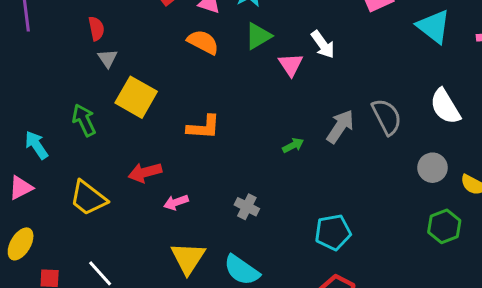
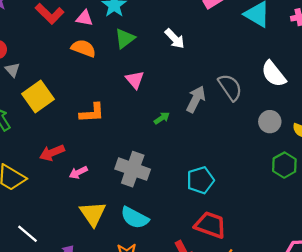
pink triangle: (291, 65) -> (135, 80), moved
yellow square: (136, 97) -> (38, 97), turned 32
gray cross: (247, 207) -> (133, 169), size x1.8

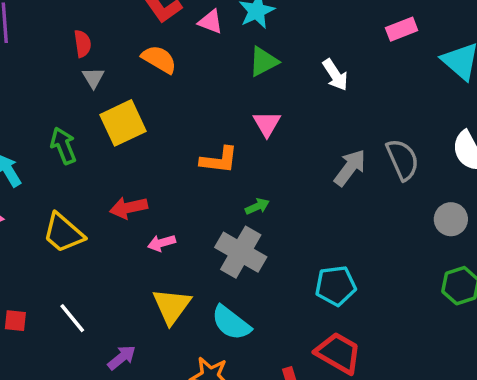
orange semicircle: (84, 48) -> (159, 59), moved
orange L-shape: (92, 113) -> (219, 160), moved
green arrow: (162, 118) -> (257, 206), moved

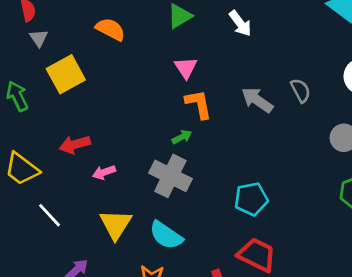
orange semicircle: (159, 59) -> (110, 29), moved
gray semicircle: (403, 159) -> (301, 90), size x0.7
orange L-shape: (219, 160) -> (199, 104), moved, turned -104
gray arrow: (350, 168) -> (257, 100), turned -88
white line: (72, 318) -> (50, 215), moved

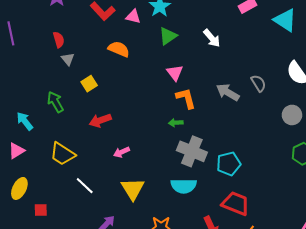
yellow square: (66, 74) -> (89, 84), size x0.6
green arrow: (182, 137) -> (176, 123), turned -152
red arrow: (75, 145) -> (100, 120), moved
gray cross: (170, 176) -> (192, 151), moved
cyan semicircle: (166, 235) -> (184, 186), moved, turned -30

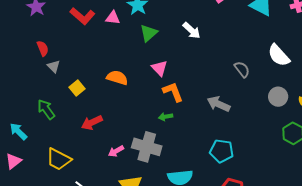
orange semicircle: (119, 49) -> (117, 78), moved
gray arrow: (228, 92) -> (219, 104), moved
gray cross: (192, 151) -> (147, 147), moved
cyan pentagon: (229, 164) -> (222, 151), turned 30

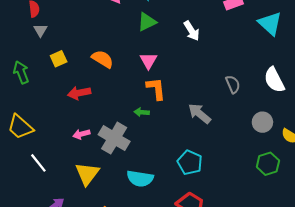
red arrow: (92, 123) -> (79, 93), moved

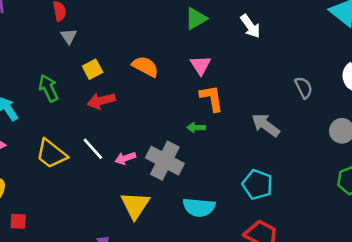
red arrow: (79, 93) -> (101, 101), moved
white line: (38, 163) -> (93, 149), moved

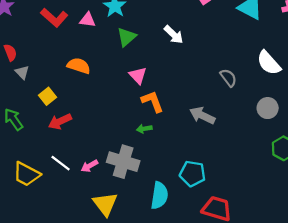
orange semicircle: (145, 66) -> (79, 66), moved
cyan pentagon: (257, 185) -> (192, 174), moved
cyan semicircle: (199, 207) -> (159, 195), turned -76

